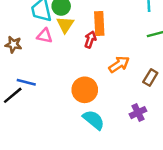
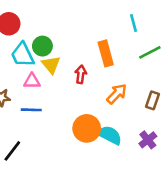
orange rectangle: (99, 24) -> (106, 53), moved
blue line: (26, 82) -> (31, 110), moved
cyan semicircle: (94, 120) -> (110, 135), moved

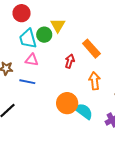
orange rectangle: (106, 53) -> (91, 49), turned -36
yellow triangle: (51, 65) -> (58, 25), moved
orange arrow: (117, 94) -> (95, 81), turned -60

